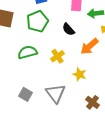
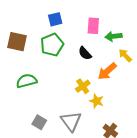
green semicircle: (27, 52) -> (27, 81), moved
yellow cross: (57, 56) -> (83, 86), moved

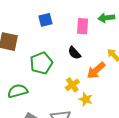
green arrow: (113, 36) -> (106, 18), moved
green pentagon: (52, 45) -> (41, 63), moved
green semicircle: (27, 81) -> (18, 91), moved

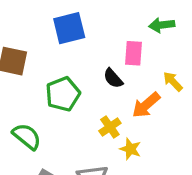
blue square: (45, 20) -> (69, 28), size x1.5
pink rectangle: (83, 26) -> (133, 53), moved
green semicircle: (18, 91) -> (27, 136), turned 54

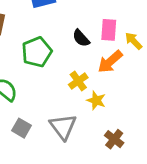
pink rectangle: (133, 53) -> (109, 30), moved

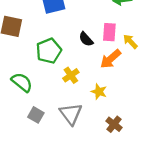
yellow cross: (78, 81) -> (71, 75), moved

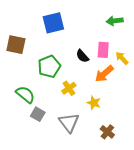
gray square: (36, 115) -> (38, 114), moved

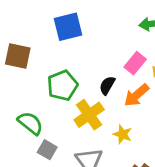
pink rectangle: (103, 50) -> (135, 63), turned 35
black semicircle: (82, 56) -> (107, 85), moved, turned 72
yellow cross: (69, 88) -> (89, 115), size x1.5

